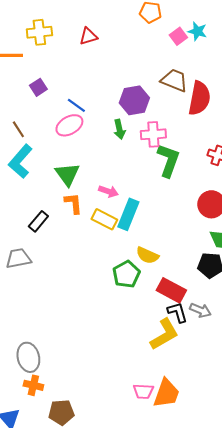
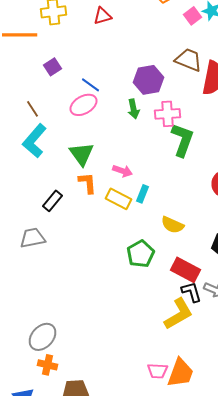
cyan rectangle: (128, 214) -> (142, 194), size x0.6
yellow semicircle: (147, 255) -> (172, 225), moved
gray ellipse: (28, 357) -> (42, 337), turned 56

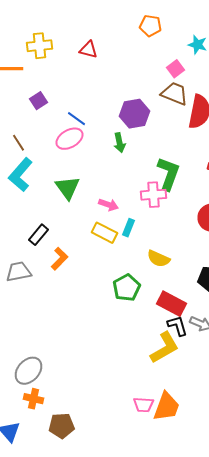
red triangle: (102, 16) -> (88, 50), turned 30
pink square: (192, 16) -> (176, 69), moved
pink cross: (168, 114) -> (154, 195), moved
orange L-shape: (88, 183) -> (60, 259), moved, turned 50

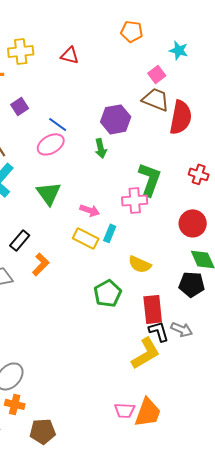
red rectangle: (172, 304) -> (153, 309), turned 56

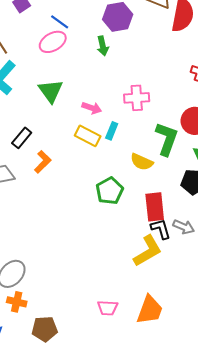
green L-shape: (150, 179) -> (167, 139), moved
pink trapezoid: (125, 410) -> (108, 308), moved

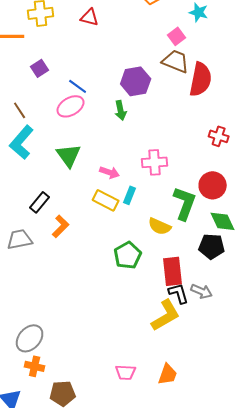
orange trapezoid: (150, 310) -> (168, 374), size x0.7

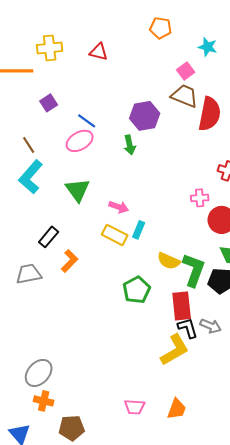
pink cross: (155, 162) -> (200, 198), moved, size x0.7
green L-shape: (185, 203) -> (194, 270), moved

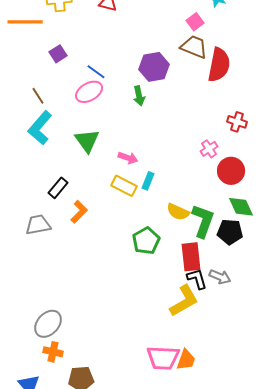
pink cross: (200, 198) -> (209, 149), turned -30
pink trapezoid: (135, 407) -> (163, 358), moved, size x1.6

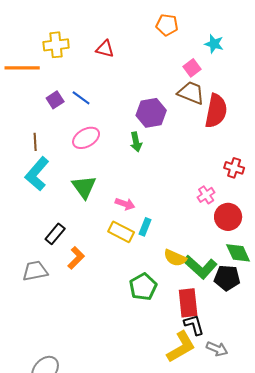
blue line: (96, 72) -> (81, 98), moved
brown line: (38, 96) -> (35, 142), turned 30
green L-shape: (203, 221) -> (200, 267), turned 112
gray arrow: (220, 277) -> (217, 349), moved

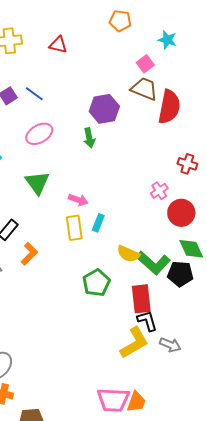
yellow rectangle: (121, 232) -> (74, 228), turned 55

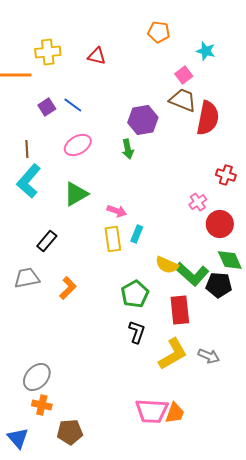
green triangle: (37, 183) -> (76, 194), turned 36
orange L-shape: (29, 254) -> (68, 288), moved
black L-shape: (147, 321) -> (137, 332), moved, turned 35

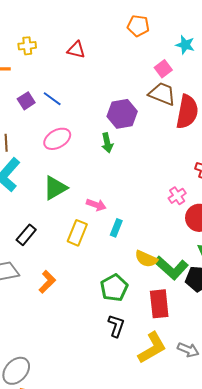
yellow cross: (48, 52) -> (27, 46), size x0.7
yellow rectangle: (113, 239) -> (77, 233), moved, turned 30

